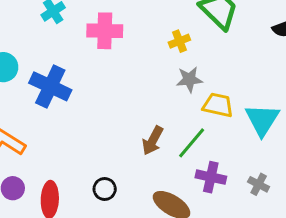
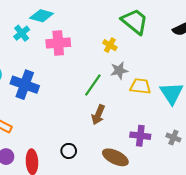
yellow cross: (179, 41) -> (110, 45), turned -32
green line: (192, 143) -> (93, 85), moved

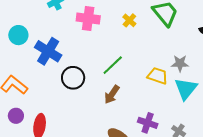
yellow cross: (110, 45) -> (129, 20), moved
gray star: (119, 71) -> (180, 63), moved
black circle: (69, 151) -> (73, 78), moved, size x1.5

